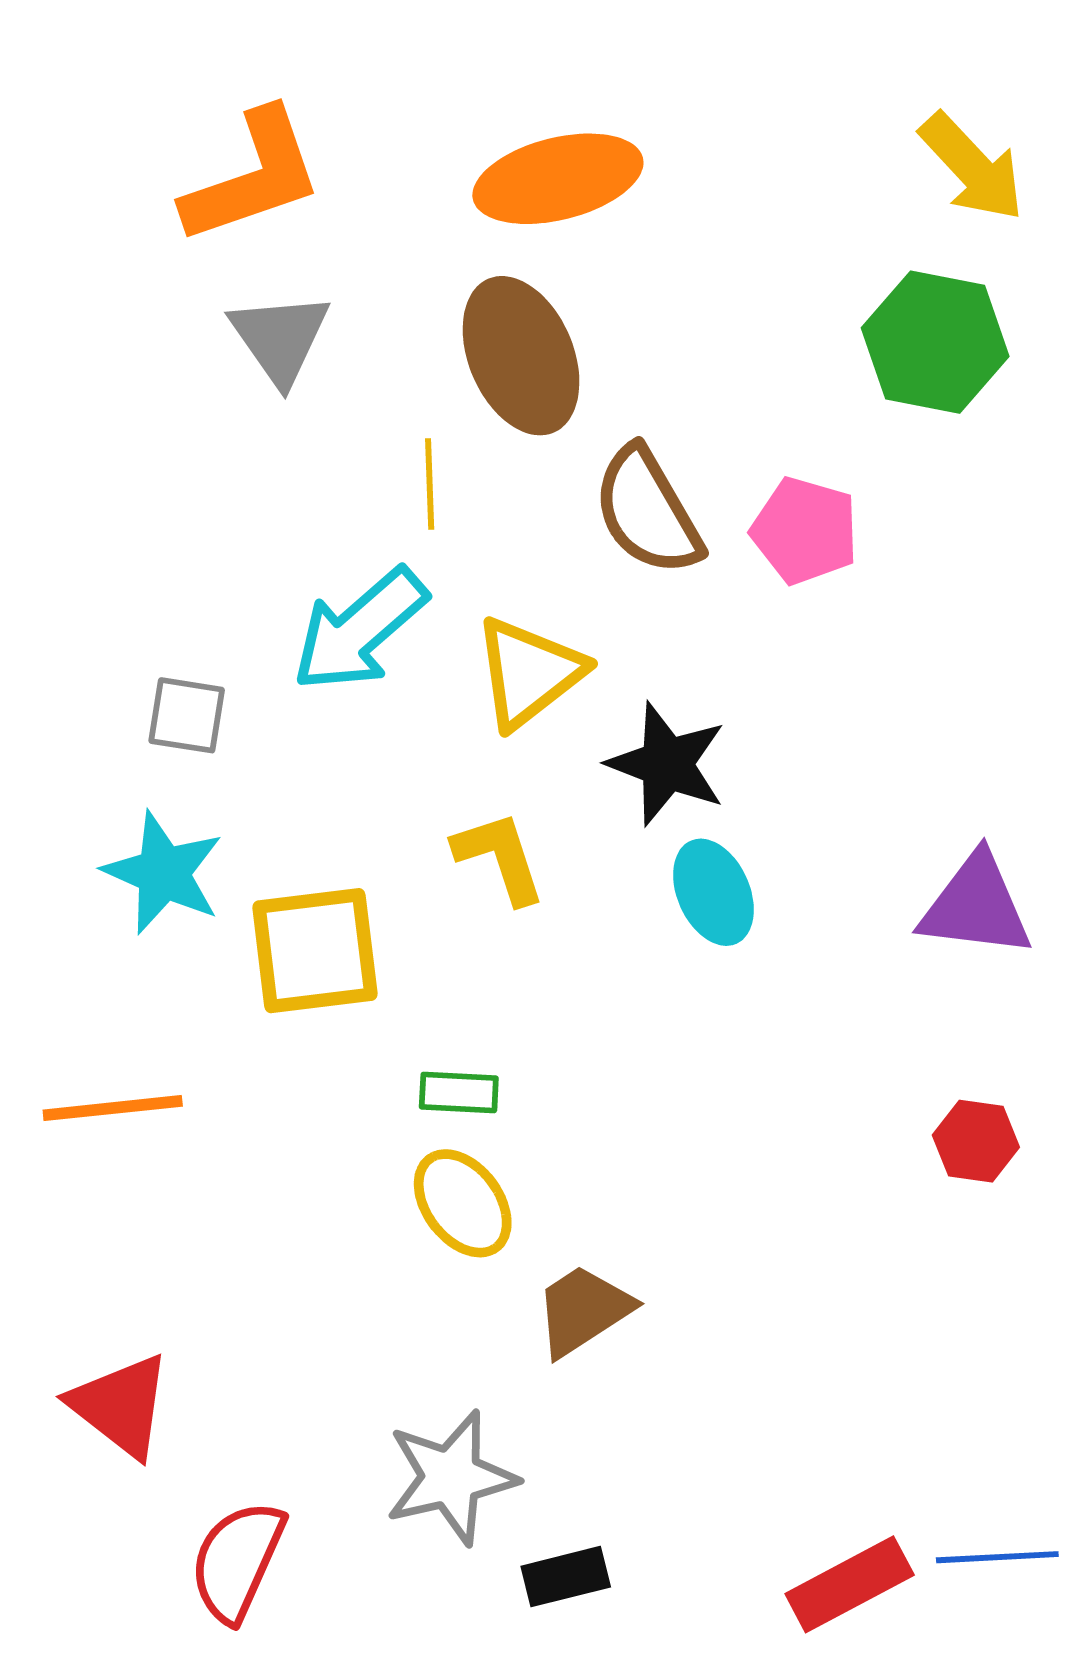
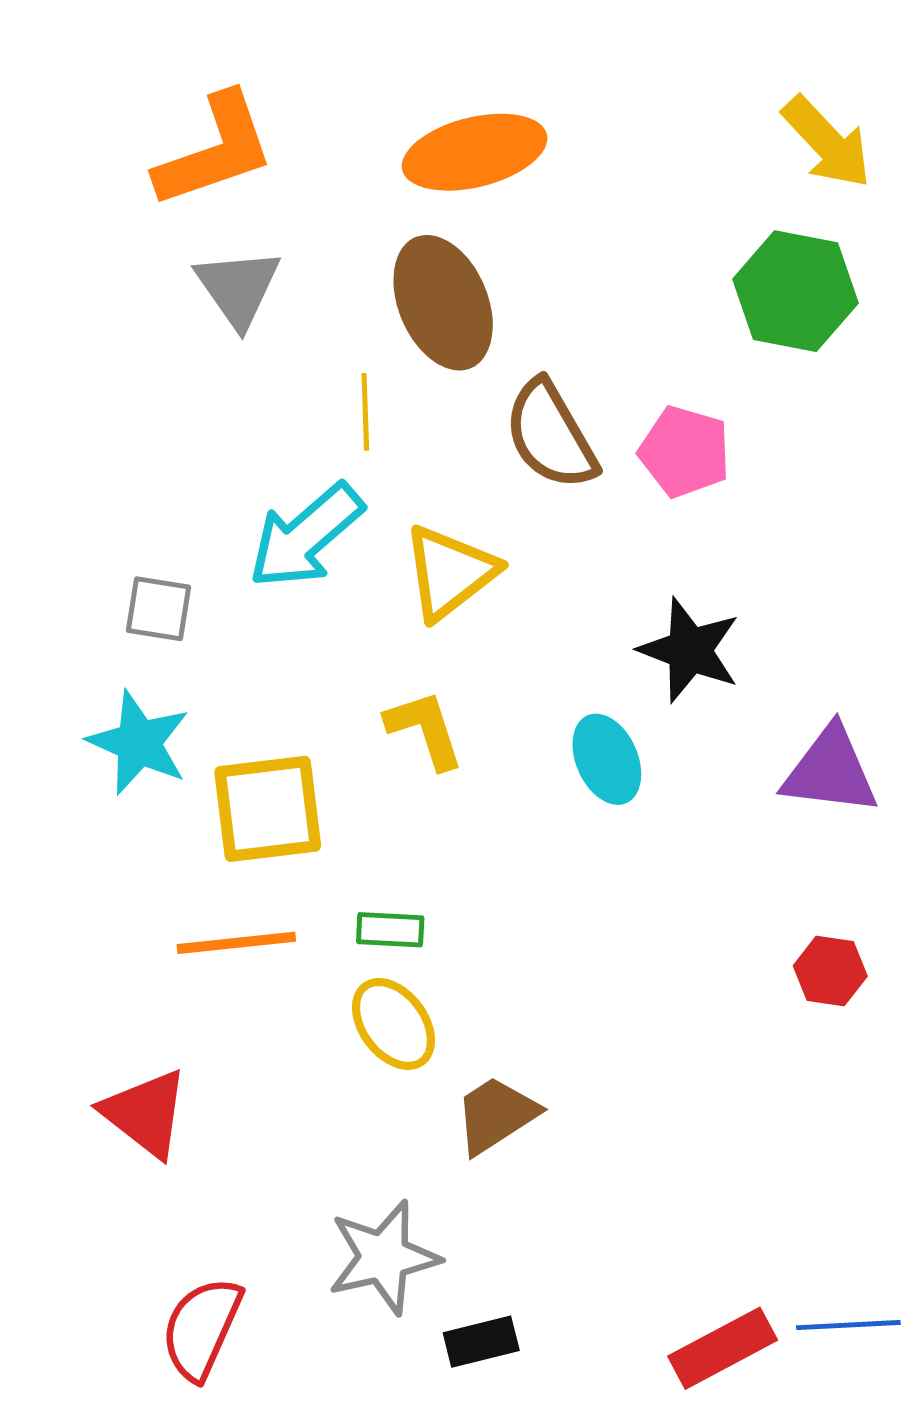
black star: (667, 764) -> (690, 650), moved
orange line: (113, 1108) -> (236, 943), moved
red triangle: (121, 1406) -> (145, 1113), moved

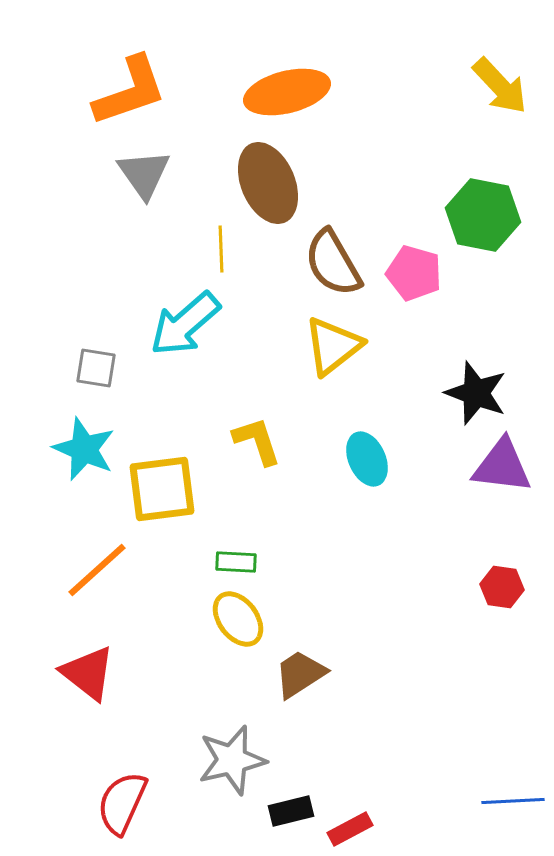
green hexagon: (795, 291) -> (483, 215), moved
yellow triangle: (450, 572) -> (333, 346), moved
black star: (690, 650) -> (476, 393), moved
orange line: (236, 943) -> (97, 570), moved, turned -36
red rectangle: (723, 1348) -> (350, 829), moved, size x0.7

